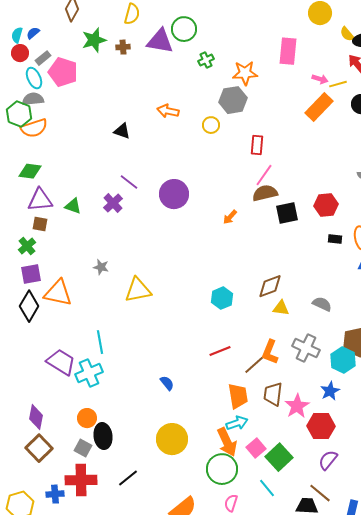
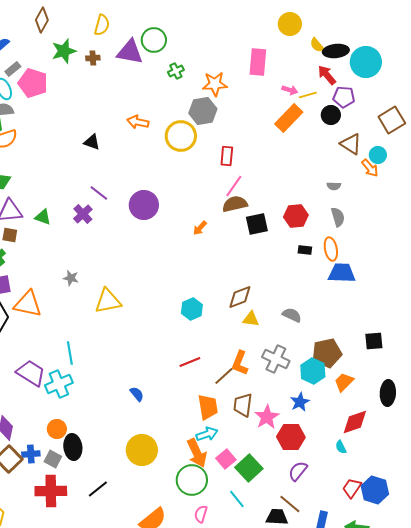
yellow circle: (211, 125) -> (181, 136), size x1.8
blue cross: (55, 494) -> (31, 454), moved

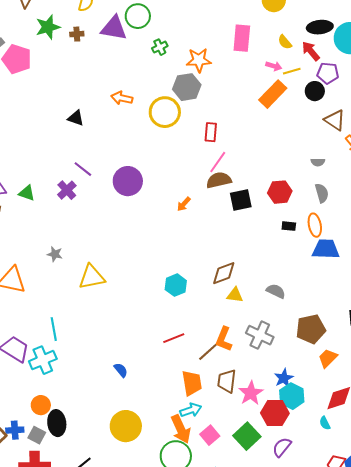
yellow semicircle: (317, 45) -> (285, 42), moved
cyan hexagon: (313, 371) -> (292, 396), moved
green square: (249, 468) -> (247, 436), moved

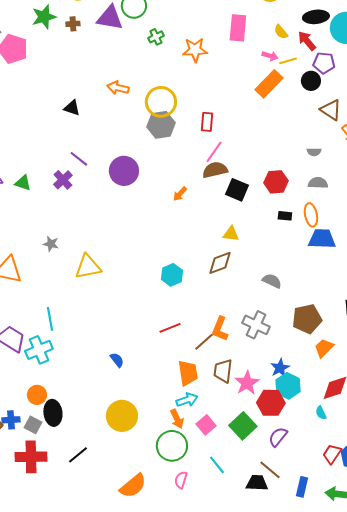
gray hexagon: (187, 87) -> (161, 125), moved
gray semicircle: (322, 193) -> (318, 183), turned -72
black square: (241, 200) -> (237, 190), turned 35
yellow triangle: (235, 295) -> (231, 234), moved
orange arrow: (181, 429) -> (177, 419), size x0.7

